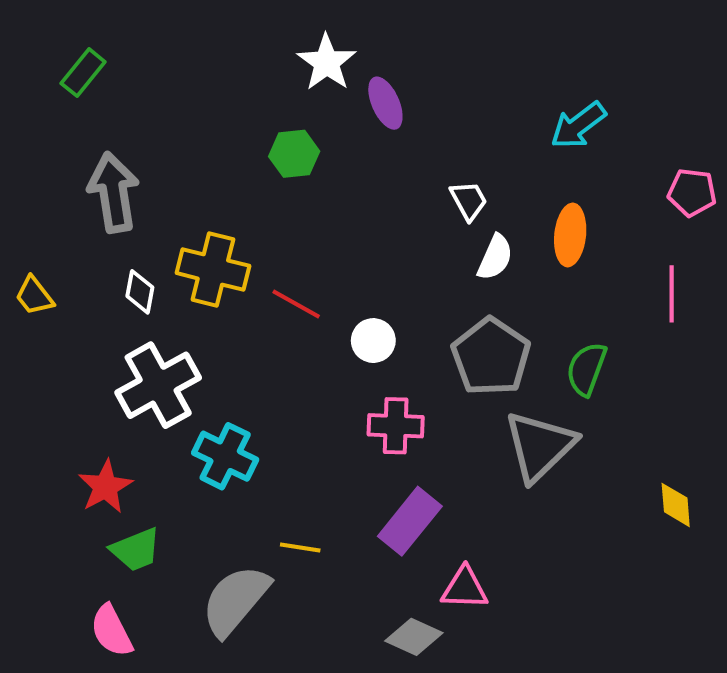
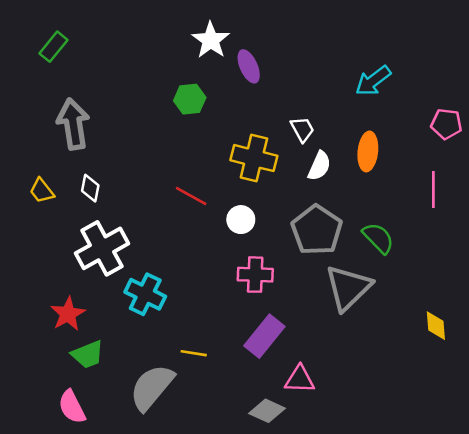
yellow cross: (213, 269) -> (254, 158), moved
yellow trapezoid: (34, 296) -> (42, 191), moved
green semicircle: (586, 369) -> (378, 238), turned 116

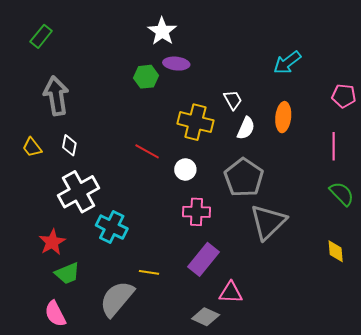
purple ellipse: (249, 66) -> (176, 64), moved, turned -60
green semicircle: (378, 238) -> (342, 194), moved

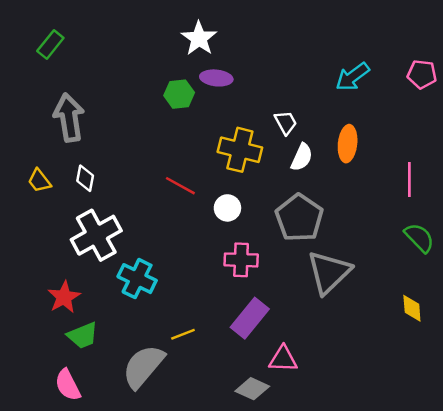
pink pentagon: (344, 96) -> (422, 74), moved
yellow line: (149, 272) -> (183, 334), turned -30

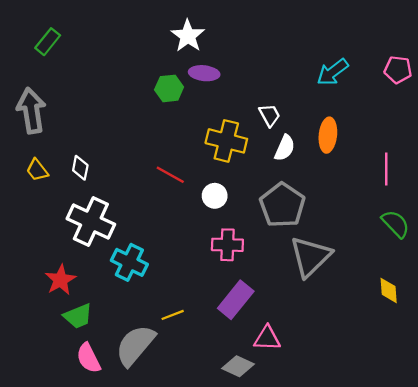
gray arrow: (69, 118) -> (31, 111), moved
white cross: (96, 235) -> (91, 222), turned -36
pink semicircle: (68, 385) -> (89, 358), moved

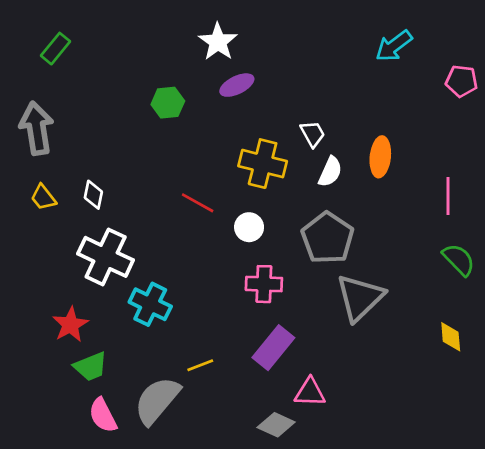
cyan arrow: (333, 72) -> (394, 46), moved
purple ellipse: (204, 73) -> (237, 85), turned -32
green hexagon: (169, 88) -> (168, 103), moved

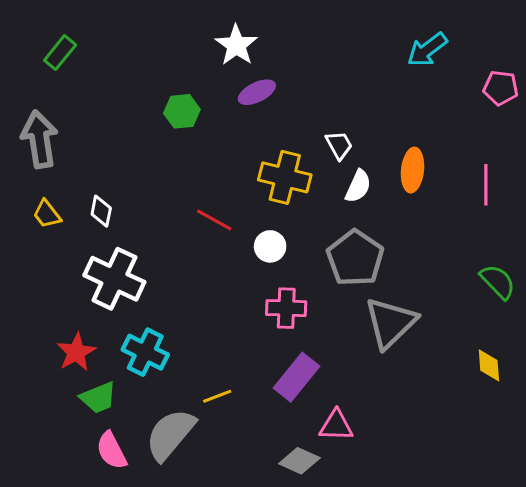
pink line: (448, 196) -> (486, 185), moved
cyan cross: (150, 304) -> (145, 352), moved

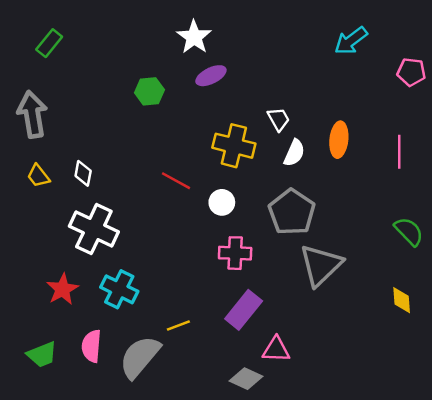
green trapezoid: (98, 398) -> (42, 354), moved
pink semicircle: (111, 451) -> (91, 346), moved, turned 32

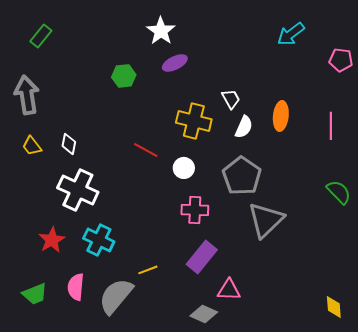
yellow diamond: (402, 300) -> (334, 307), moved

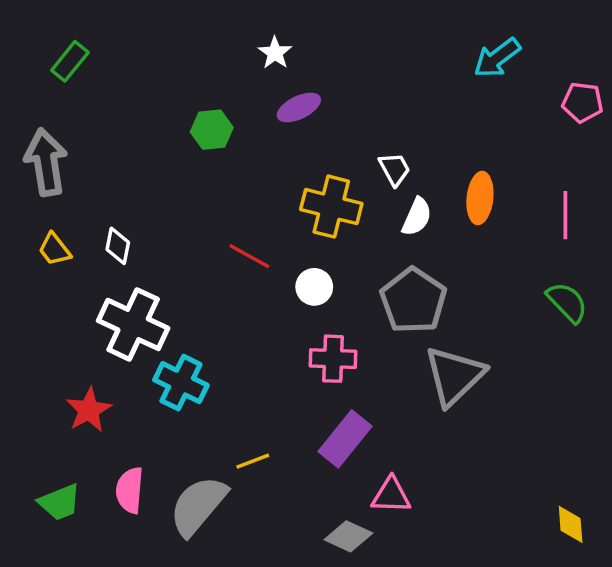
white star: (161, 31) -> (275, 53), size x0.7
green semicircle: (339, 192) -> (567, 302), moved
cyan cross: (99, 240) -> (181, 383), moved

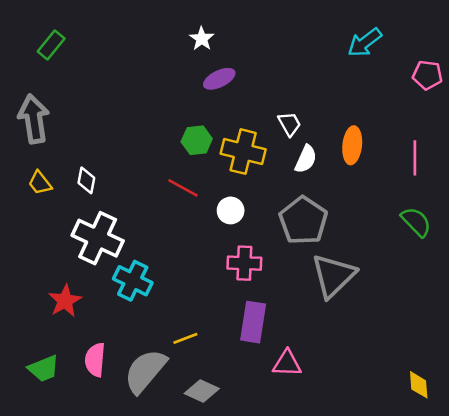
green hexagon: (212, 130) -> (197, 140), moved
purple rectangle: (345, 439) -> (253, 322), turned -30
gray diamond: (348, 536) -> (202, 391), moved

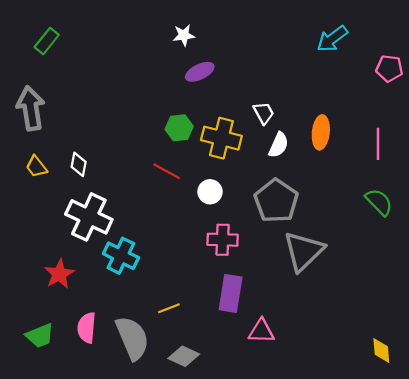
white star: (202, 39) -> (184, 35), turned 30
gray semicircle: (145, 371) -> (132, 338), turned 117

